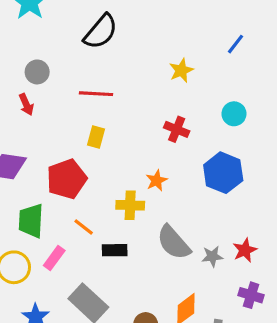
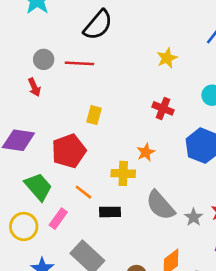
red line: (96, 94) -> (79, 63), moved
green trapezoid: (31, 221) -> (38, 187), turned 136
gray star: (212, 256) -> (194, 217), turned -30

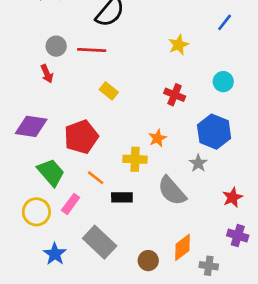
yellow rectangle: (94, 115) -> (109, 91), moved, turned -66
gray star: (194, 217) -> (198, 163), moved

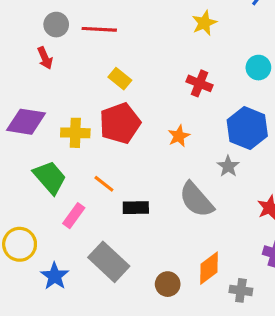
red pentagon: (81, 137) -> (120, 123), moved
yellow cross: (135, 159) -> (75, 133), moved
yellow circle: (36, 212) -> (20, 244), moved

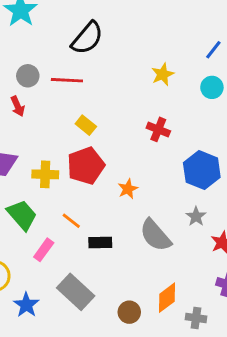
cyan circle: (258, 68) -> (212, 87), moved
orange star: (179, 136) -> (128, 189), moved
gray star: (228, 166) -> (196, 216), moved

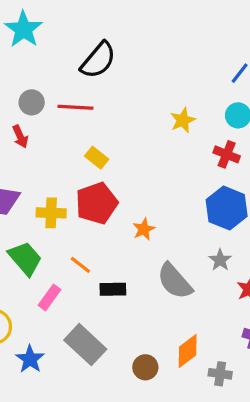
yellow star: (163, 74) -> (183, 120), moved
red cross: (158, 129) -> (227, 154), moved

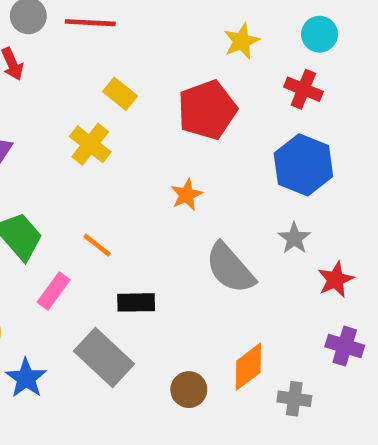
red pentagon: (97, 203) -> (207, 110), moved
yellow cross: (51, 213) -> (90, 144), moved, turned 36
black rectangle: (113, 289) -> (136, 302), moved

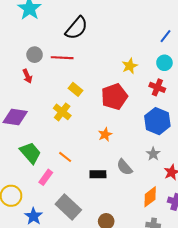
gray semicircle: (230, 268) -> (125, 167), size x0.7
black rectangle: (136, 302) -> (98, 174), moved
orange diamond: (248, 367) -> (150, 197), moved

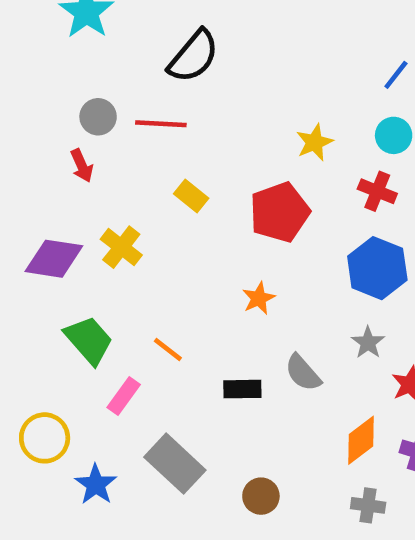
yellow cross: (62, 112) -> (121, 247), moved

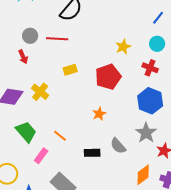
yellow rectangle: (191, 196) -> (70, 70), turned -56
gray star: (368, 343) -> (146, 133), size x1.5

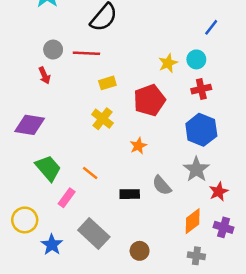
cyan circle: (157, 44) -> (196, 59), moved
red cross: (150, 68) -> (201, 89), turned -35
yellow rectangle: (70, 70) -> (107, 83), moved
yellow cross: (40, 92) -> (102, 119), moved

